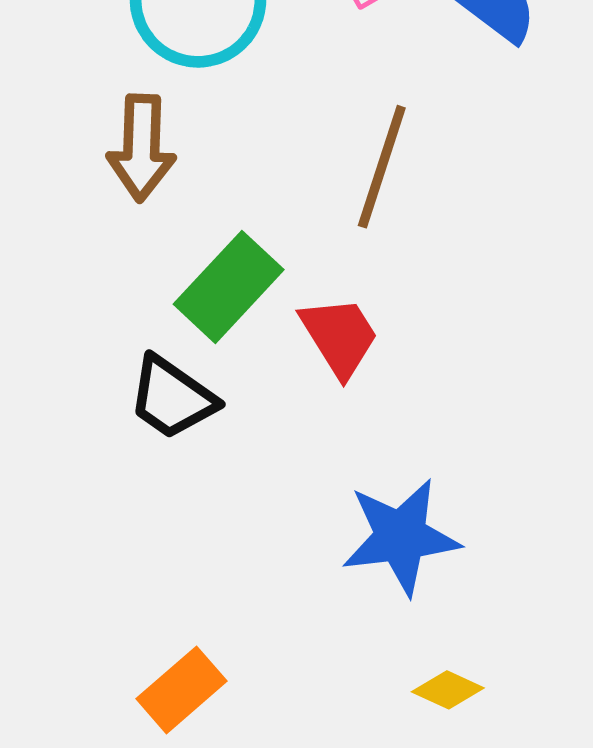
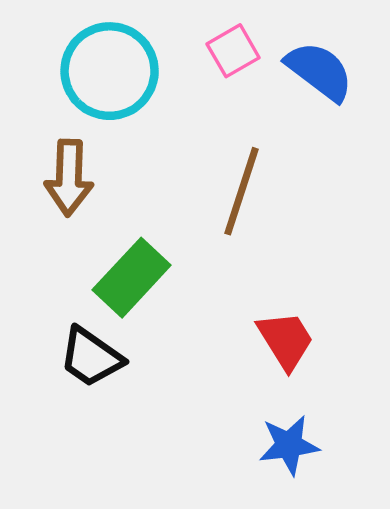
red trapezoid: (339, 336) -> (286, 340), moved
blue star: (401, 537) -> (289, 445), moved, size x0.7

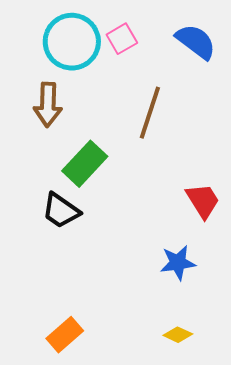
pink square: (233, 51) -> (122, 39), moved
red trapezoid: (286, 340) -> (203, 201), moved

